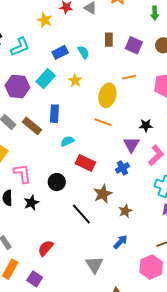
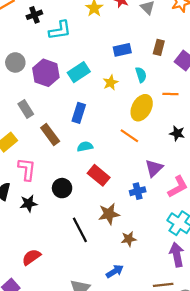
blue rectangle: (60, 52) -> (122, 50), moved
cyan semicircle: (83, 52) -> (141, 75), moved
black star: (146, 125) -> (177, 133), moved
brown rectangle: (32, 126) -> (50, 135), moved

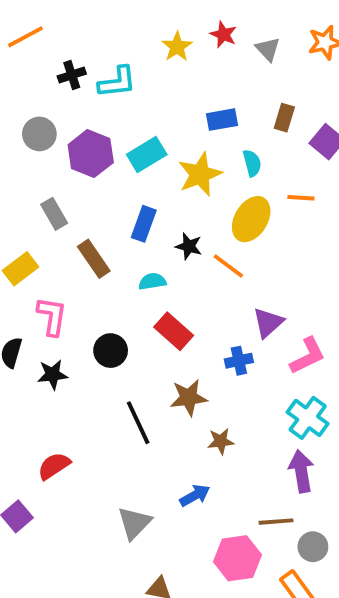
black cross: (34, 15) -> (72, 75), moved
yellow star: (111, 83) -> (200, 174), size x1.6
black star: (177, 133) -> (189, 246), moved

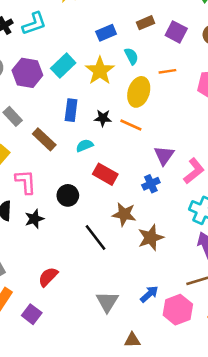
brown rectangle: (284, 118) -> (146, 23), turned 63
brown star: (189, 398) -> (124, 214), turned 30
brown star: (221, 441) -> (151, 238), size x1.5
blue arrow: (195, 495) -> (149, 294), moved

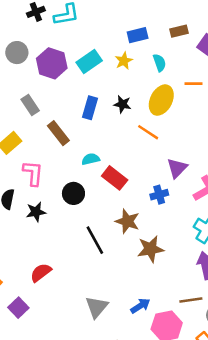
yellow star: (100, 71) -> (124, 61), moved, size x0.6
black star: (103, 118) -> (122, 104), moved
cyan semicircle: (85, 146) -> (91, 159), moved

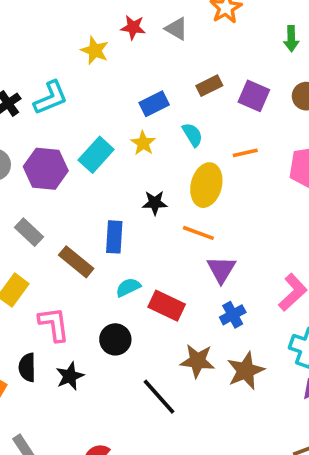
blue rectangle: (90, 108) -> (114, 237), moved
purple triangle: (177, 168) -> (221, 269), moved
brown star: (151, 249) -> (246, 371), moved

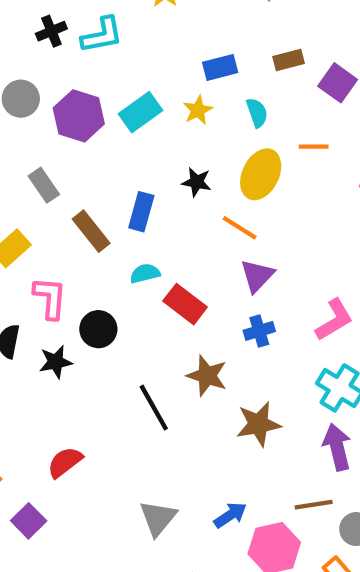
black circle: (115, 339) -> (98, 329), moved
brown star: (246, 371) -> (258, 424), moved

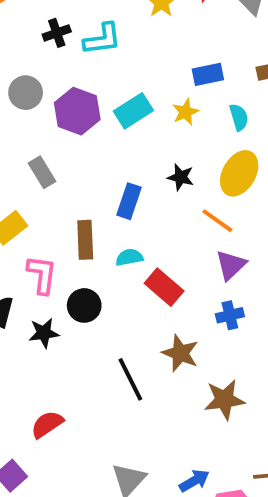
brown rectangle: (91, 231) -> (85, 240), moved, turned 33

